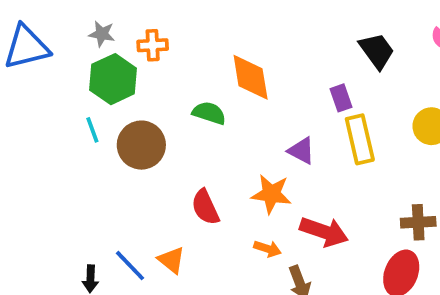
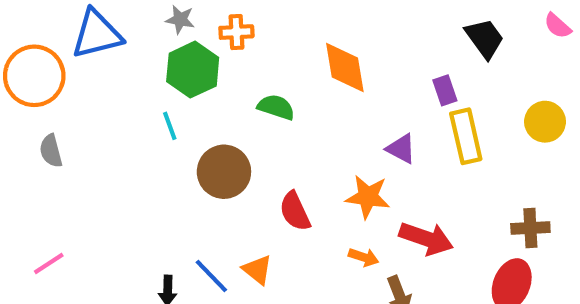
green semicircle: (209, 113) -> (276, 107), moved
brown circle: (141, 145) -> (224, 172), moved

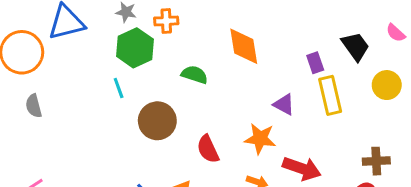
pink semicircle: (558, 26) -> (396, 33), moved
black trapezoid: (485, 38) -> (355, 46), moved

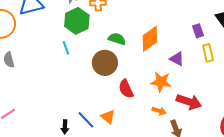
orange diamond: (244, 46) -> (150, 39), moved, turned 64
yellow rectangle: (330, 95) -> (208, 53), size x0.7
brown circle: (157, 121) -> (105, 63), moved

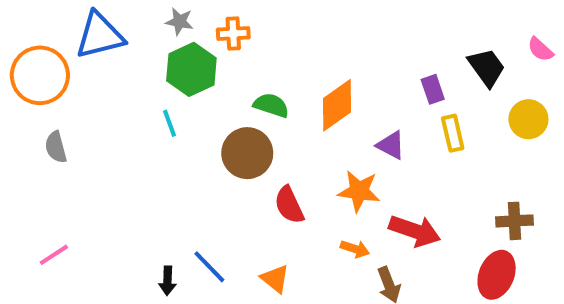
orange triangle: (108, 117) -> (275, 279), moved

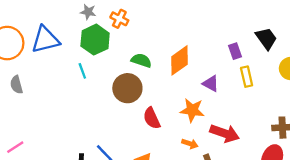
orange cross: (233, 33) -> (119, 19), turned 30
blue triangle: (100, 35) -> (45, 40), moved

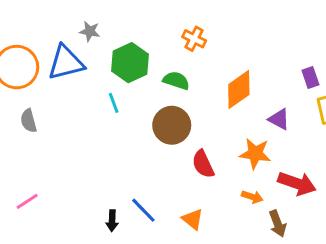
gray star: (88, 12) -> (90, 31), moved
orange cross: (119, 19) -> (194, 39), moved
green semicircle: (141, 60) -> (176, 80), moved

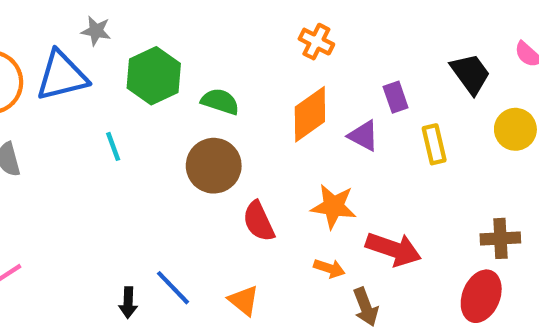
orange cross: (194, 39) -> (316, 42), moved
purple rectangle: (310, 78) -> (396, 97), moved
cyan line: (114, 103) -> (113, 146), moved
purple triangle: (279, 119) -> (363, 136), moved

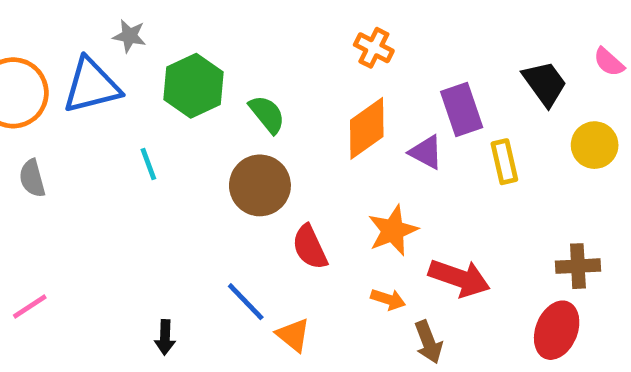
purple rectangle: (396, 97) -> (462, 109), size x1.5
green semicircle: (220, 101) -> (267, 114), turned 33
orange star: (334, 206) -> (393, 230), turned -30
blue line: (173, 288) -> (246, 302), moved

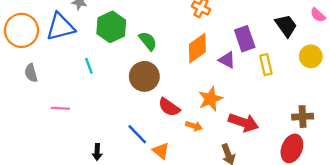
red semicircle: (310, 247) -> (169, 107), turned -30
orange arrow: (388, 299) -> (194, 126), moved
pink line: (30, 306) -> (60, 108), moved, turned 36

